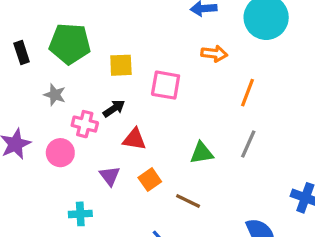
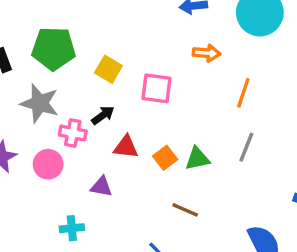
yellow square: (121, 65) -> (108, 69), turned 35
gray star: (55, 95) -> (40, 103), size x1.6
purple triangle: (110, 176) -> (101, 187), turned -40
orange square: (150, 180) -> (165, 158), moved

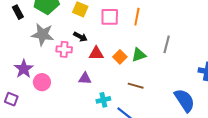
orange line: (243, 93) -> (137, 17), moved
black arrow: (103, 115) -> (80, 37), turned 72
pink circle: (48, 164) -> (42, 82), moved
cyan cross: (72, 228) -> (103, 100), moved

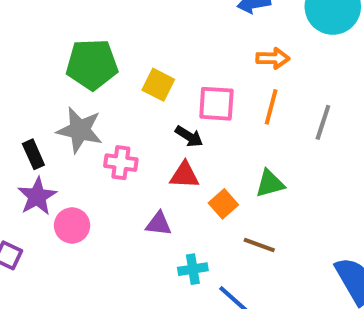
black rectangle: (18, 12) -> (33, 154), moved
black arrow: (80, 37) -> (189, 136), moved
gray line: (167, 44) -> (323, 122), moved
orange square: (120, 57) -> (223, 204), moved

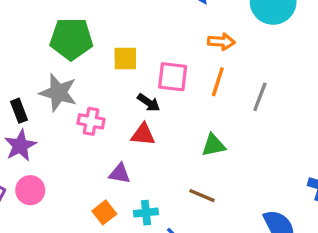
yellow square: (158, 85) -> (125, 58), turned -30
orange square: (223, 204) -> (104, 212), moved
pink circle: (72, 225) -> (30, 190), moved

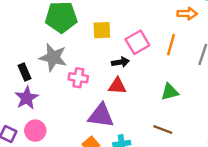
orange arrow: (221, 42) -> (187, 14), moved
pink square: (173, 77) -> (137, 42), turned -35
black arrow: (149, 103) -> (120, 62), turned -42
purple triangle: (120, 174) -> (101, 116), size x1.6

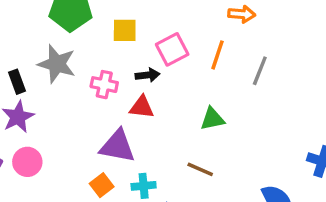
pink cross: (78, 78) -> (104, 85), moved

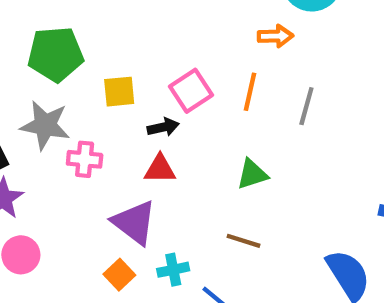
yellow square: (125, 30) -> (119, 92), moved
pink cross: (104, 85) -> (85, 159), moved
purple triangle: (117, 146) -> (134, 222), turned 33

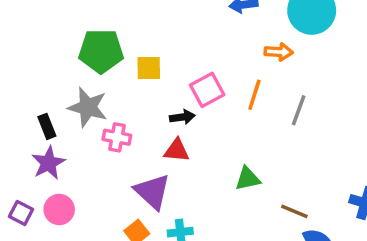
yellow square: (119, 92) -> (149, 68), moved
green triangle: (252, 174) -> (248, 179), moved
brown line: (243, 241) -> (294, 211), moved

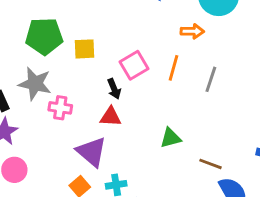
black arrow: (182, 117) -> (114, 89), turned 78

